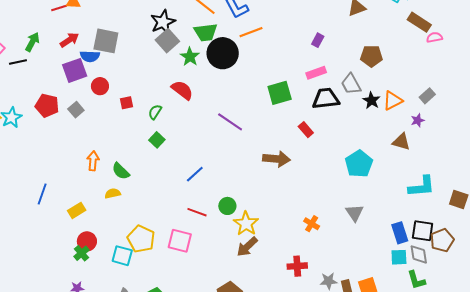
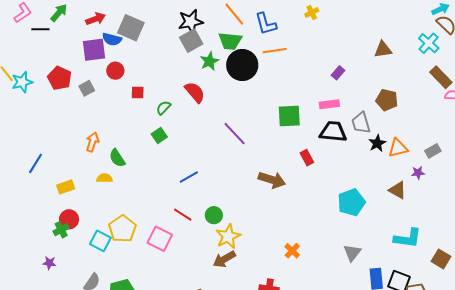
gray triangle: (355, 213) -> (352, 253), moved

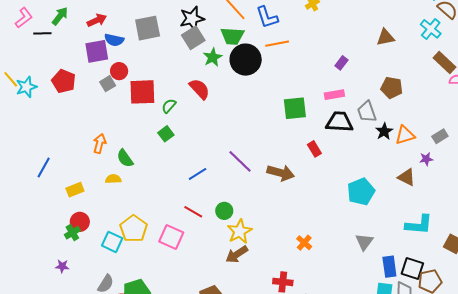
gray square: (131, 28) -> (148, 28), moved, turned -32
gray square: (87, 88) -> (108, 84), moved
red square: (138, 93) -> (142, 92), size x2.0
purple line: (235, 134) -> (240, 161), moved

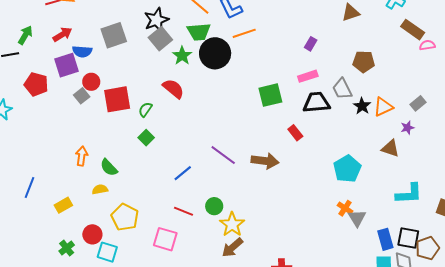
red pentagon: (64, 81) -> (36, 84), moved
red circle: (80, 222) -> (92, 234), moved
yellow pentagon: (134, 229) -> (125, 217), moved
orange cross: (304, 243) -> (345, 208), moved

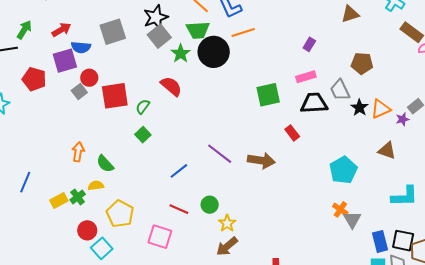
purple star: (407, 128) -> (402, 119), moved
yellow star: (232, 224) -> (227, 223), size x0.7
green cross: (67, 248) -> (78, 197), moved
cyan square: (107, 252) -> (102, 248), turned 30

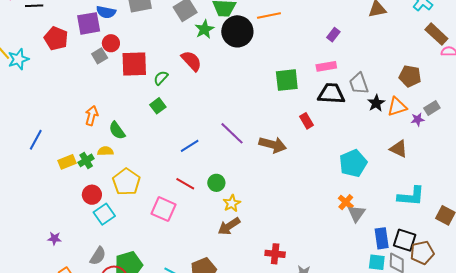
brown pentagon: (362, 63) -> (410, 76), moved

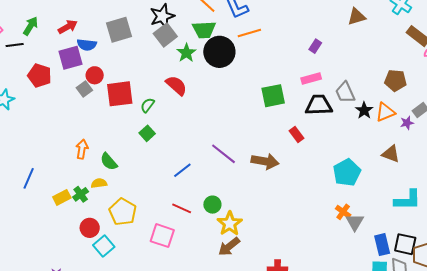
yellow star: (232, 203) -> (230, 224), size x1.4

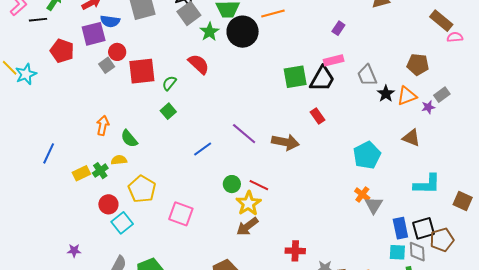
black trapezoid: (319, 105) -> (322, 79), moved, turned 120
red line: (182, 208) -> (259, 185), moved
black square: (405, 244) -> (424, 228), turned -30

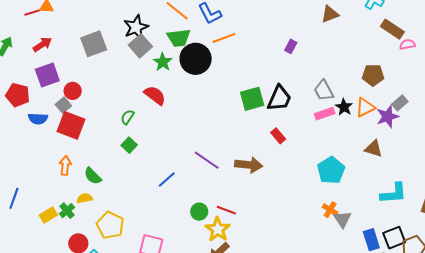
blue semicircle: (110, 21) -> (38, 119), moved
pink rectangle: (334, 60) -> (325, 114), moved
red square: (142, 71) -> (71, 125), moved, turned 32
purple star: (428, 107) -> (388, 117), size x1.6

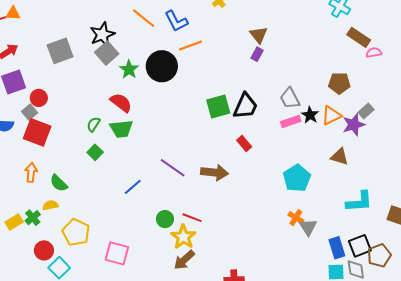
brown triangle: (330, 14) -> (259, 35), moved, turned -48
green trapezoid: (179, 38) -> (121, 129), moved

